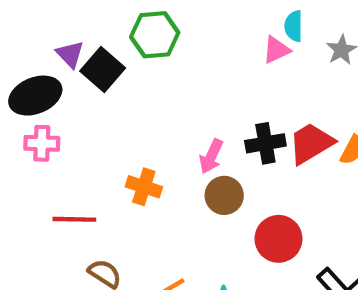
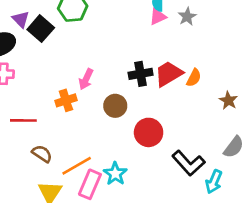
pink triangle: (276, 50) -> (158, 17), moved
pink arrow: (211, 156) -> (86, 79), moved
orange cross: (144, 187) -> (66, 100), turned -36

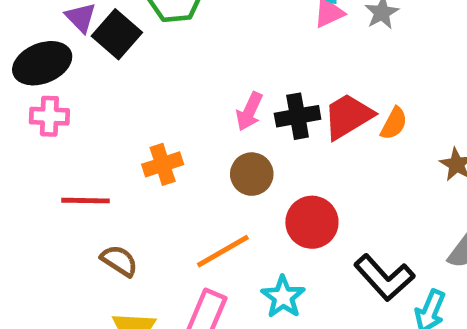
pink arrow: (86, 79) -> (249, 111), moved
orange line: (77, 166) -> (223, 251), moved
cyan star: (115, 174) -> (283, 297), moved

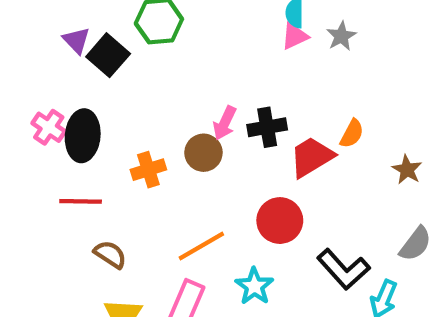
black ellipse: (42, 63) -> (83, 136), moved, turned -63
pink cross: (49, 116) -> (49, 127), turned 32
red trapezoid: (348, 116) -> (312, 157), moved
brown circle: (252, 174) -> (203, 153), moved

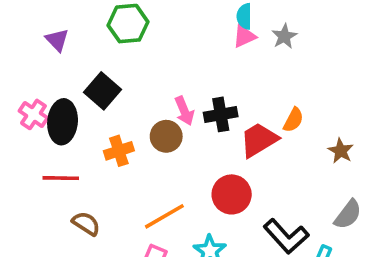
black square: (108, 55) -> (103, 91), moved
pink arrow: (225, 123) -> (184, 111), turned -48

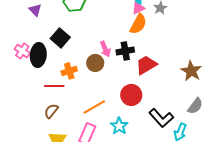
orange semicircle: (293, 120) -> (138, 24), moved, size x1.5
brown star: (341, 151) -> (191, 71), size x1.5
red line: (61, 178) -> (54, 86), moved
brown semicircle: (86, 224) -> (51, 111), turned -84

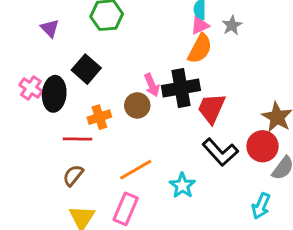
black cross: (125, 51) -> (181, 88), size x1.4
red trapezoid: (146, 65) -> (212, 108), turned -35
red circle: (131, 95) -> (263, 146), moved
black L-shape: (161, 118) -> (220, 152), moved
cyan star: (119, 126) -> (182, 186), moved

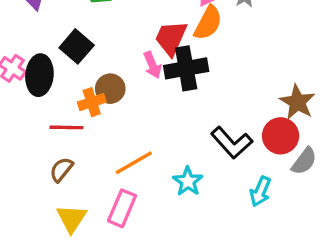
brown circle: (137, 105) -> (110, 89), moved
red trapezoid: (212, 108) -> (171, 38), moved
cyan arrow: (261, 206) -> (260, 191), moved

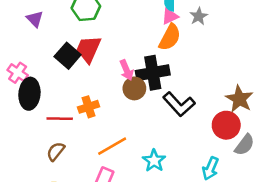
red trapezoid: (171, 38) -> (88, 49), moved
black ellipse: (39, 75) -> (29, 94), moved
brown circle: (110, 89) -> (134, 88), moved
orange cross: (92, 102) -> (88, 107), moved
black L-shape: (232, 143) -> (179, 104), moved

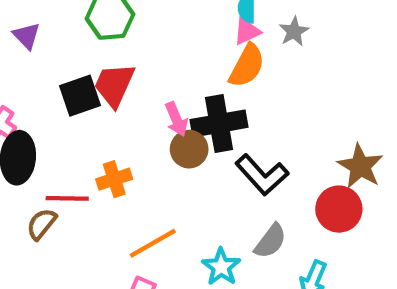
black square: (68, 56) -> (80, 96), turned 30
gray semicircle: (245, 145) -> (270, 241), moved
brown semicircle: (56, 151) -> (41, 224), moved

